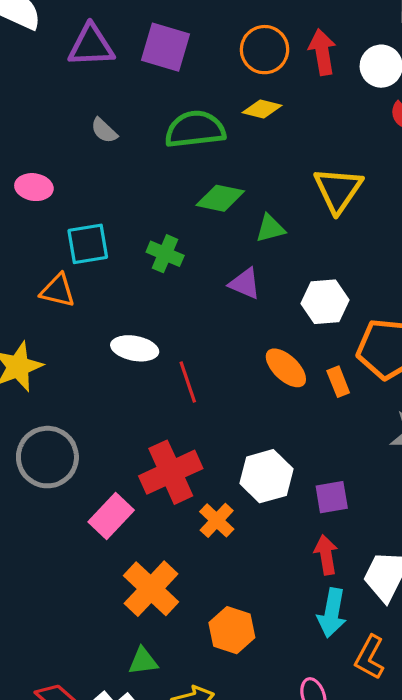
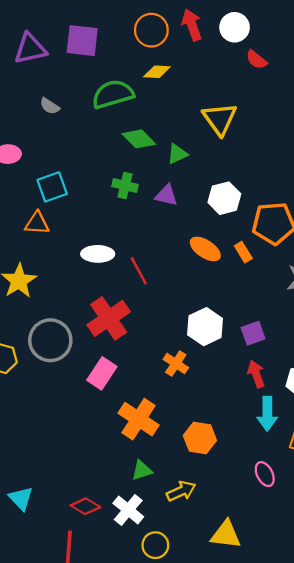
green diamond: (220, 198) -> (139, 139), turned 44
green cross: (165, 254) -> (125, 186), moved
red cross: (171, 472) -> (109, 318), moved

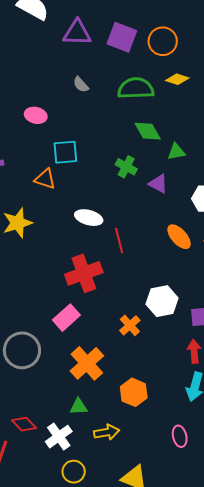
orange circle: (151, 30) -> (163, 41), moved
gray circle: (50, 340) -> (22, 350), moved

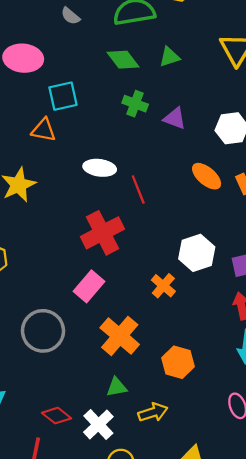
pink ellipse: (36, 115) -> (23, 58), size x1.5
green diamond: (148, 131) -> (123, 60), moved
green triangle: (176, 152) -> (170, 57), moved

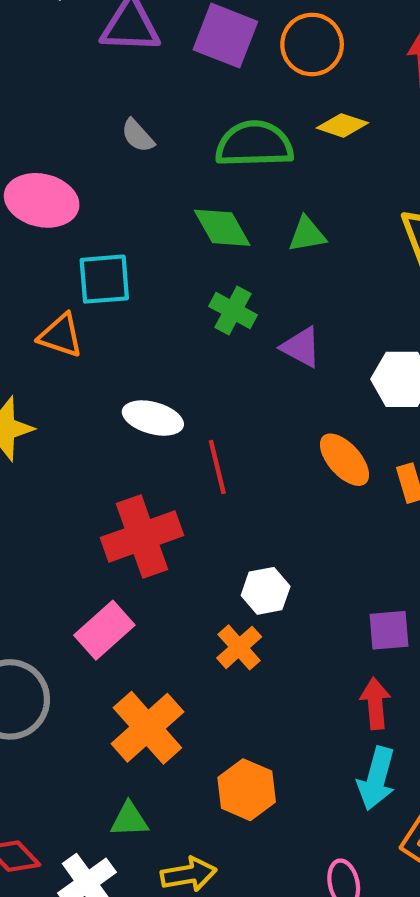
white hexagon: (197, 253) -> (266, 591), moved, size x0.7

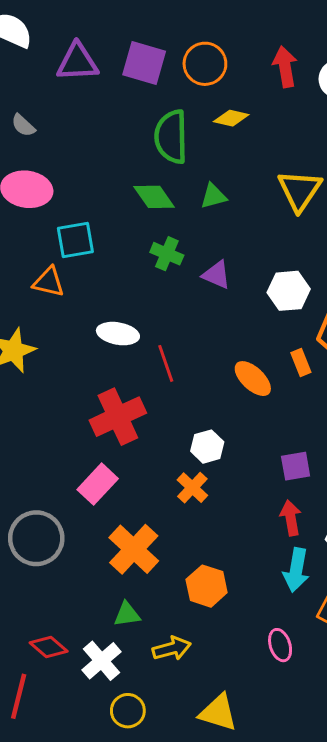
gray semicircle: (138, 136) -> (23, 125), moved
green semicircle: (254, 144) -> (171, 137), turned -84
orange ellipse: (344, 460) -> (253, 379), moved

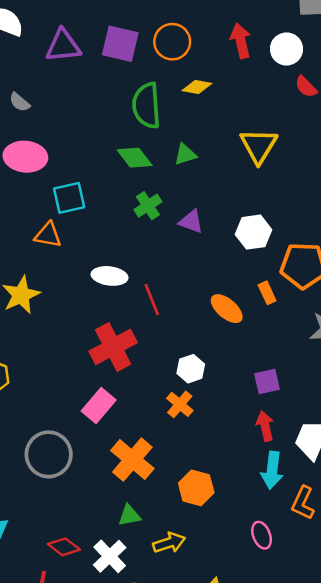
green cross: (167, 254) -> (148, 206), turned 36

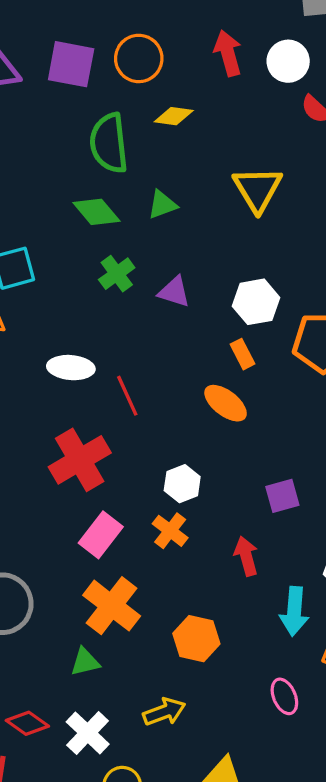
orange rectangle: (267, 293) -> (243, 354), moved
pink rectangle: (99, 406) -> (101, 535), moved
red arrow: (265, 426) -> (246, 556), moved
green triangle: (129, 515) -> (85, 662), moved

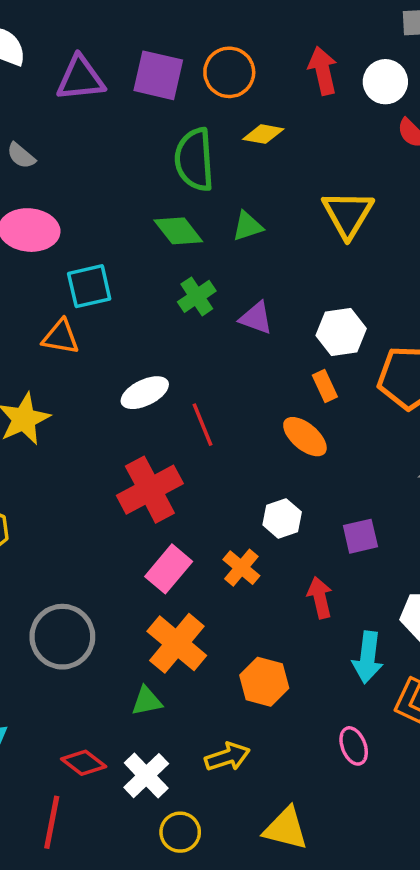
white ellipse: (71, 368) -> (145, 393), turned -33
white hexagon: (182, 484) -> (282, 518), moved

